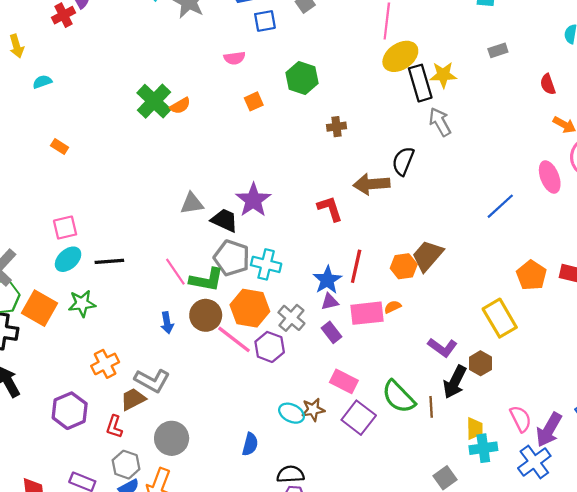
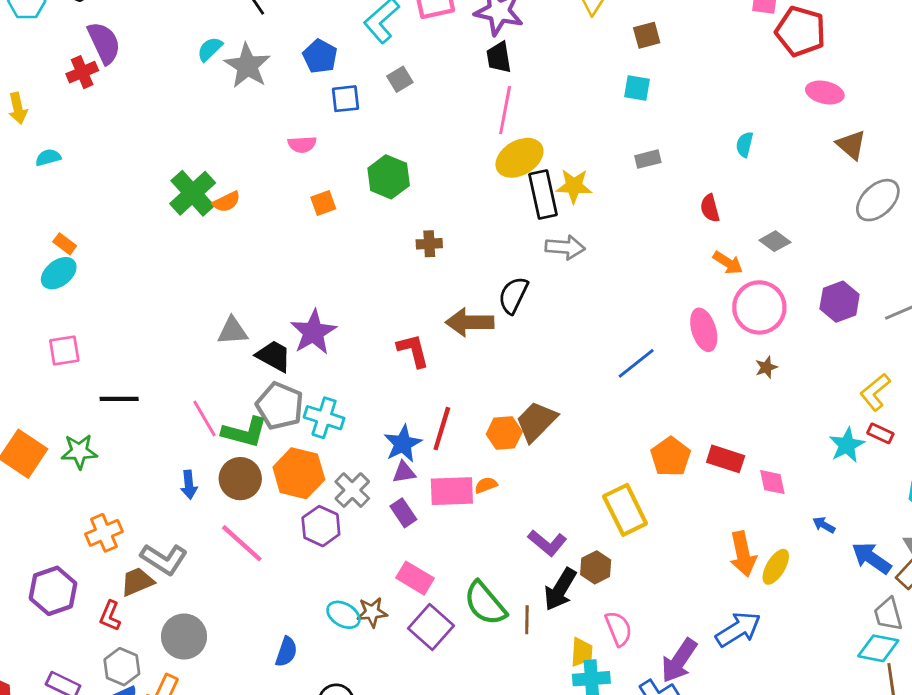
gray arrow: (440, 122) -> (565, 247), turned 120
cyan ellipse: (68, 259) -> (59, 273), moved
pink line: (234, 339) -> (242, 543), moved
pink semicircle: (521, 419) -> (619, 629), moved

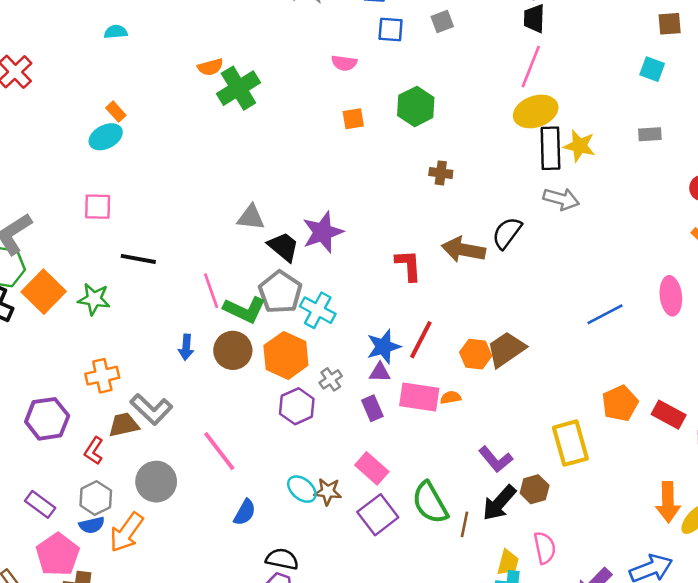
orange semicircle: (227, 202) -> (210, 67), moved
gray cross: (352, 490) -> (331, 379), size x0.7
pink line: (242, 543) -> (219, 451), moved

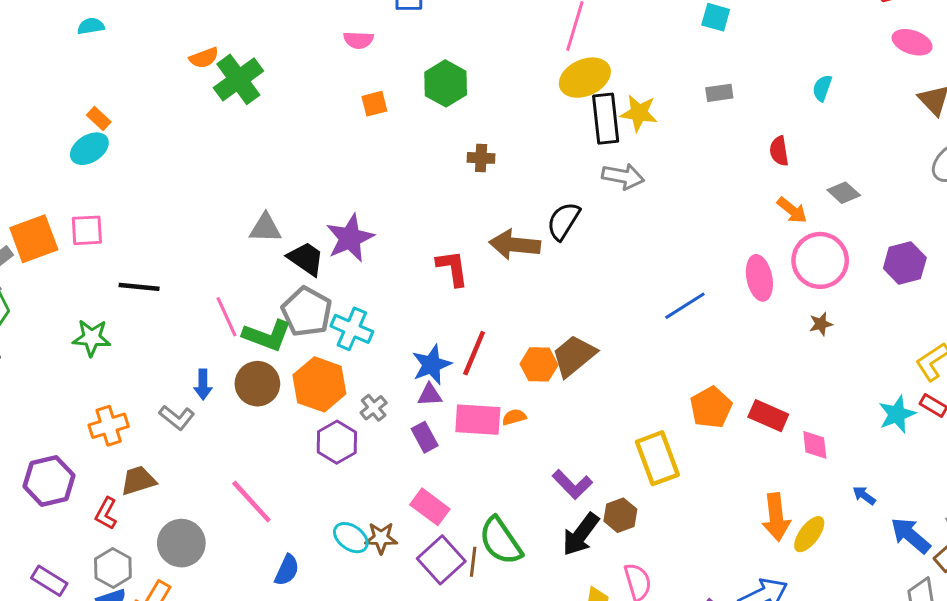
orange square: (44, 292) -> (34, 239), moved, turned 30
gray L-shape: (151, 409) -> (177, 417), moved, size x0.7
brown line: (465, 524) -> (473, 562), moved

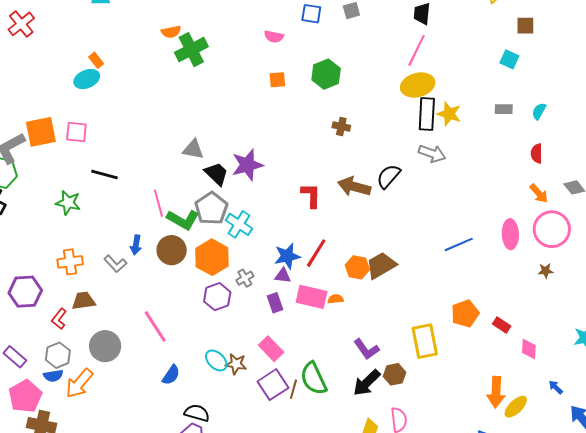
cyan semicircle: (822, 88) -> (539, 111), moved
red rectangle: (768, 416) -> (502, 325), size x0.7

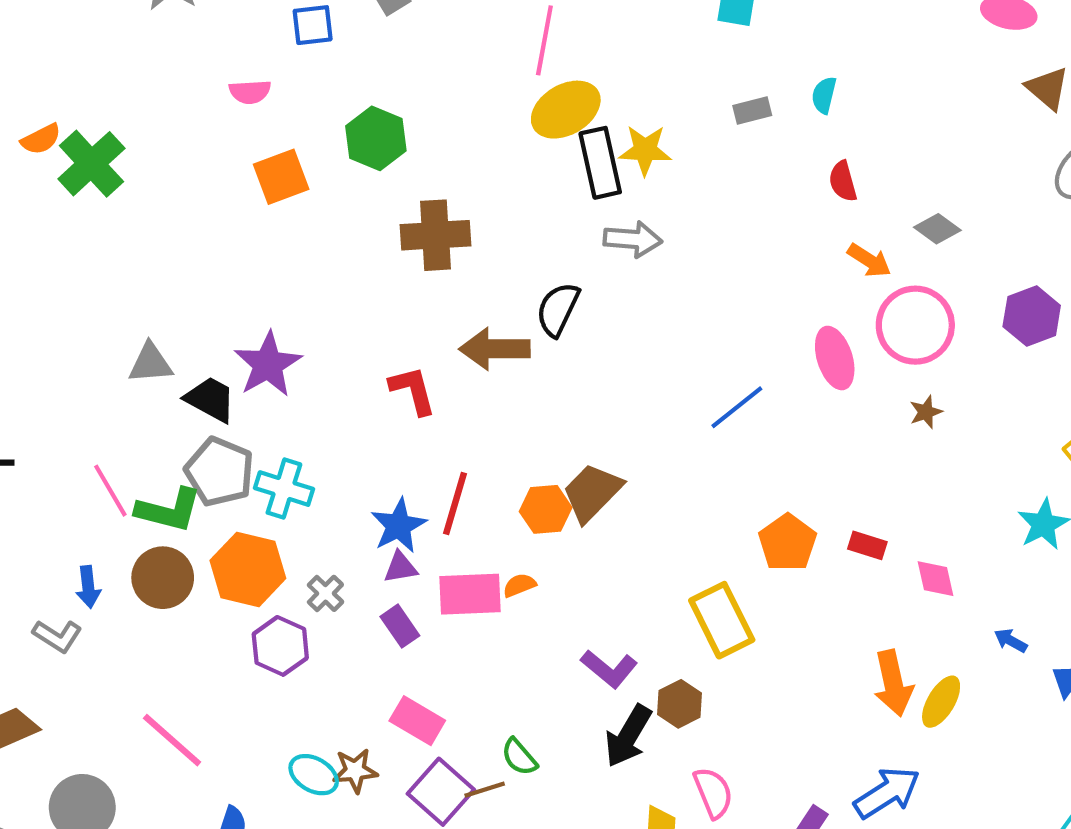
orange square: (277, 80) -> (281, 177), size x1.5
brown cross: (341, 126) -> (435, 235), size x1.8
green semicircle: (314, 378) -> (519, 757), size x0.6
brown line: (293, 389) -> (485, 790), turned 72

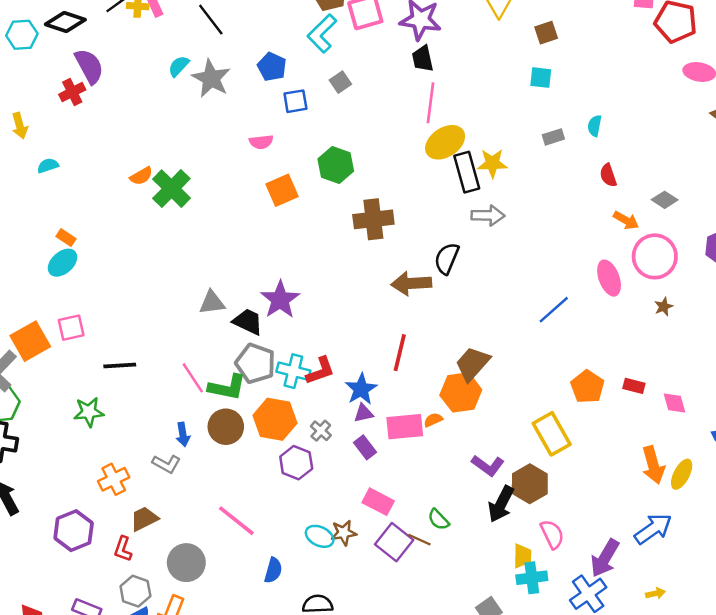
red L-shape: (413, 390) -> (320, 371), moved, turned 88
red line: (455, 503) -> (400, 353), moved
orange hexagon: (546, 509) -> (461, 392), moved, size x1.4
brown hexagon: (680, 704) -> (530, 484), size x1.4
brown line: (485, 790) -> (419, 540), turned 45

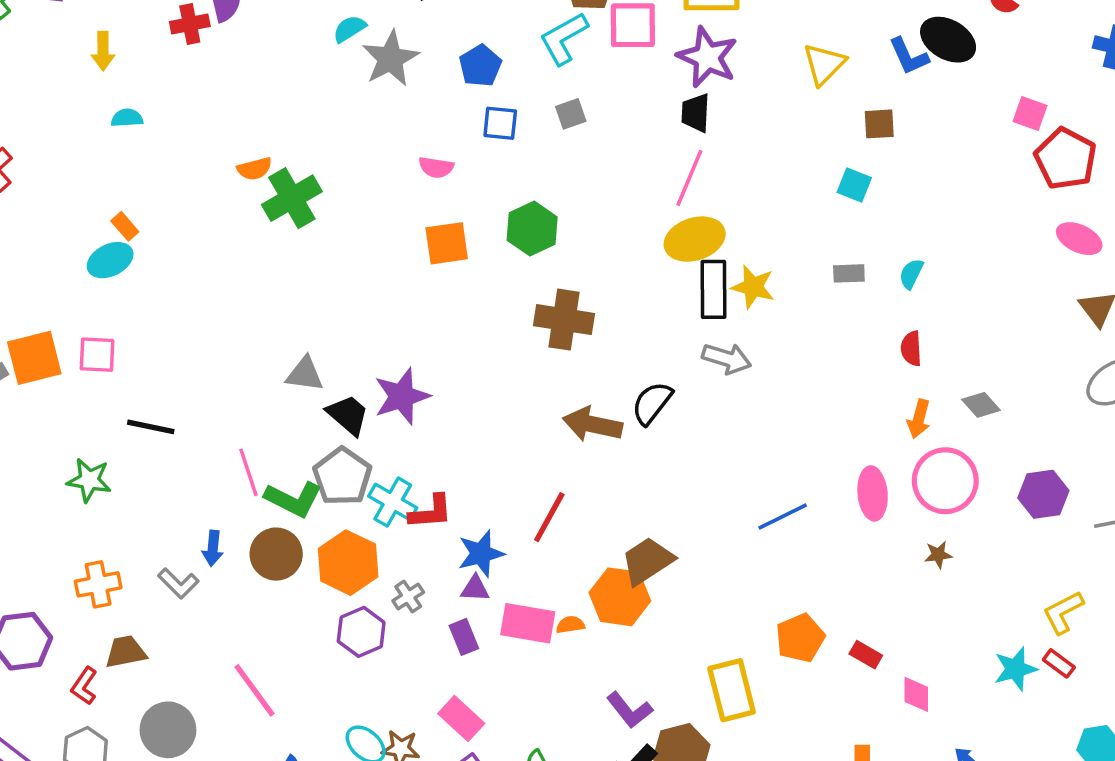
orange arrow: (626, 220) -> (919, 419), turned 60

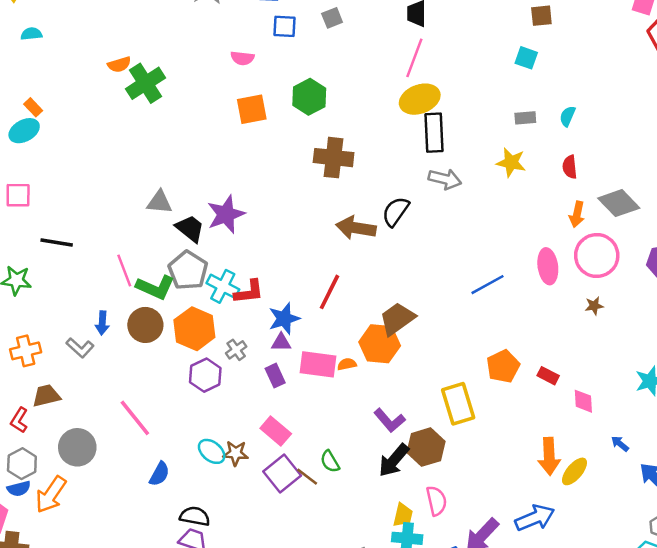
yellow star: (753, 287) -> (511, 162), moved
gray diamond: (981, 405) -> (619, 203), size x1.6

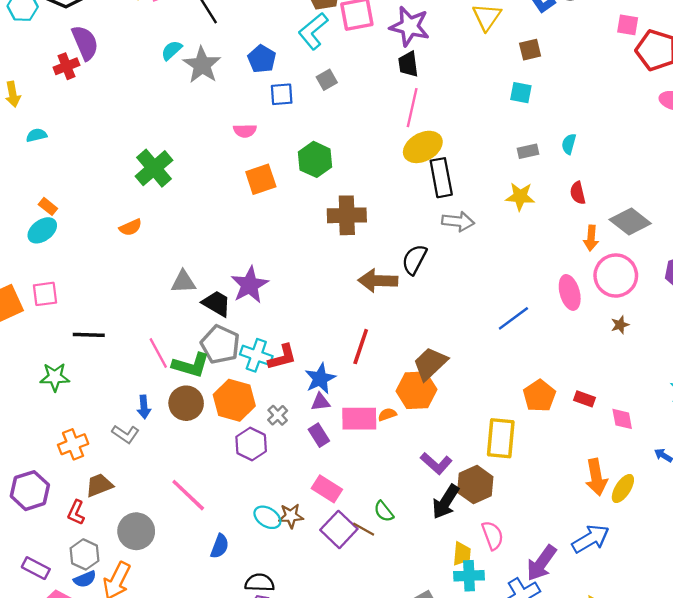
orange semicircle: (119, 64) -> (131, 227), moved
yellow rectangle: (458, 404) -> (501, 438), turned 30

